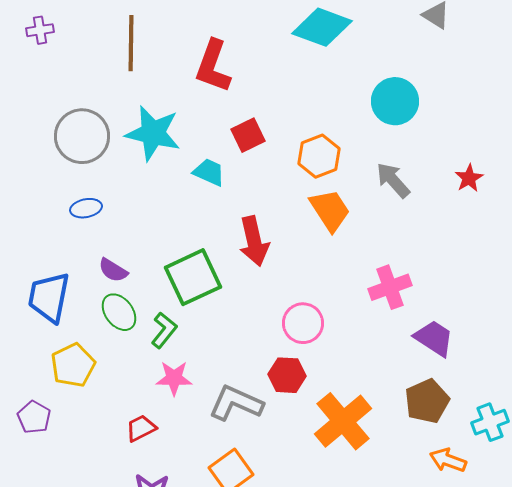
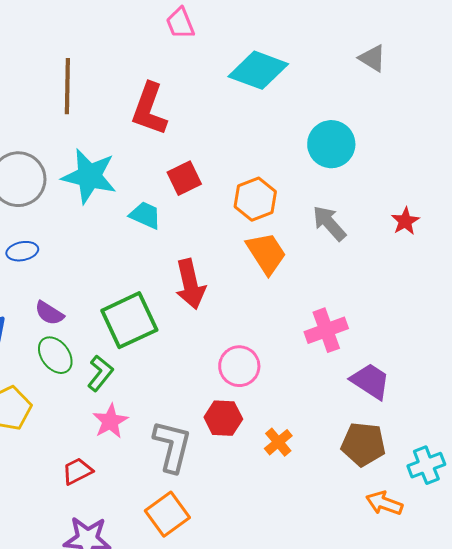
pink star: (174, 378) -> (110, 421), turned -30
brown pentagon: (427, 401) -> (363, 444), turned 30
gray L-shape: (236, 403) -> (172, 446), turned 80
orange cross: (343, 421) -> (278, 442), moved, size x0.5

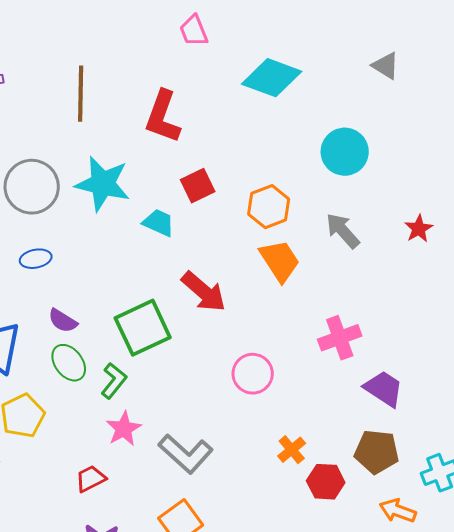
red arrow: (190, 284) -> (204, 292), turned -36
red hexagon: (223, 418) -> (326, 482), moved
gray L-shape: (172, 446) -> (186, 454), turned 118

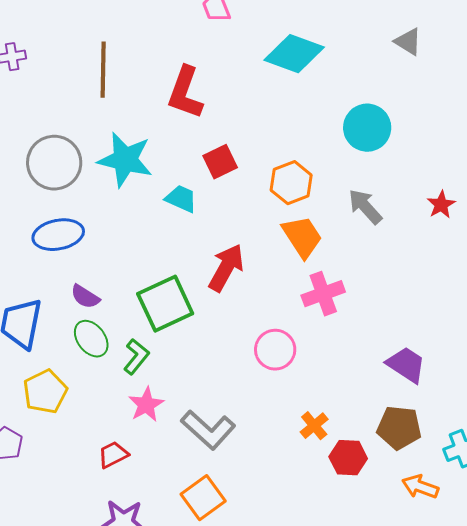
blue ellipse: (36, 259) -> (58, 235), size x1.6
red arrow: (204, 292) -> (226, 268), turned -102
pink cross: (340, 338) -> (323, 294), moved

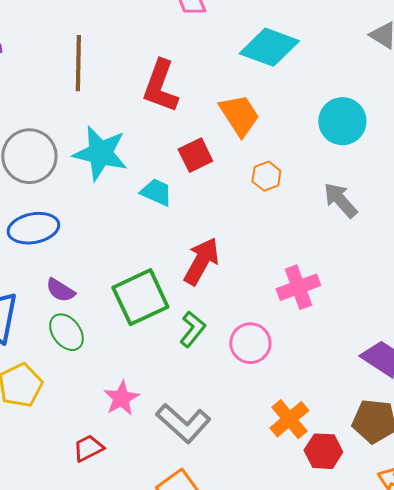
orange hexagon: (291, 183) -> (266, 176), size x0.7
orange trapezoid: (302, 237) -> (239, 115), moved
green L-shape: (136, 357) -> (192, 329), moved
orange cross: (314, 426) -> (289, 419), size x1.4

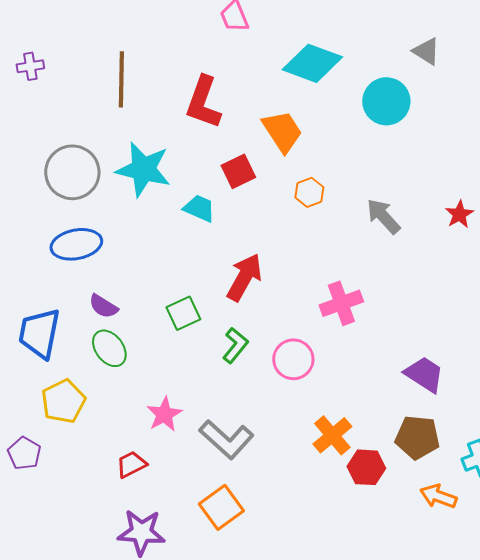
cyan circle: (342, 121) -> (386, 101), moved
green square: (140, 297) -> (183, 313), size x0.6

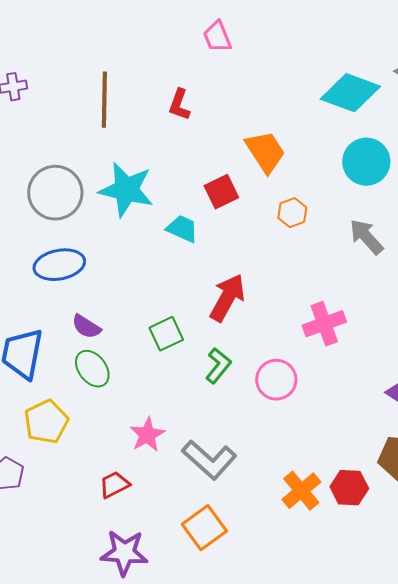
cyan diamond: (312, 63) -> (350, 93), moved
cyan circle: (386, 101) -> (366, 162), moved
red L-shape: (203, 102) -> (179, 105), moved, size x0.6
orange cross: (332, 435) -> (301, 491), moved

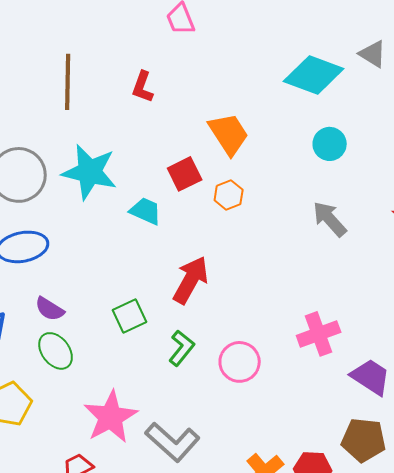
cyan circle: (366, 162) -> (330, 144), size x0.7
orange hexagon: (292, 213) -> (229, 195), moved
pink cross: (324, 324) -> (319, 334), moved
pink star: (147, 435) -> (111, 417), size x1.5

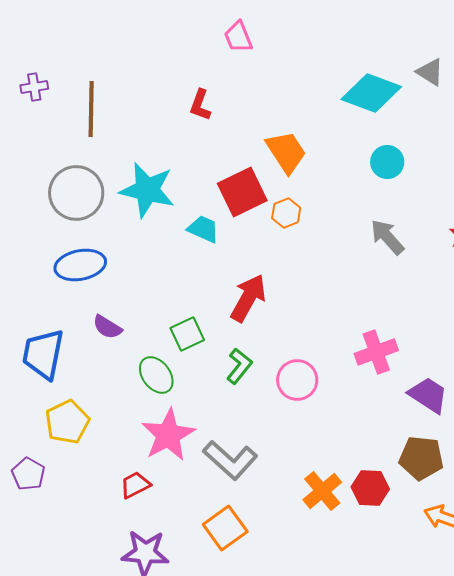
brown line: (68, 82) -> (91, 109), moved
red square: (185, 174) -> (242, 192), size x1.4
green ellipse: (56, 351) -> (156, 375), moved

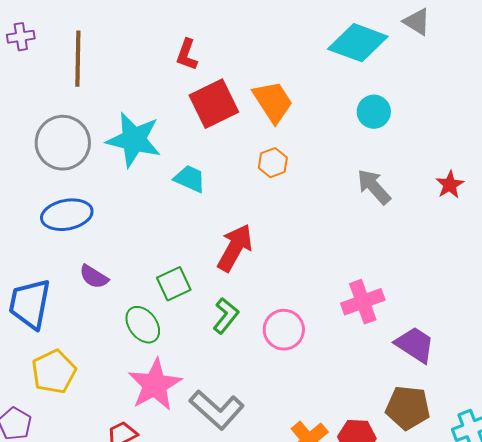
red square: (242, 192) -> (214, 104), moved

